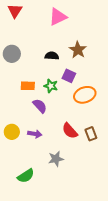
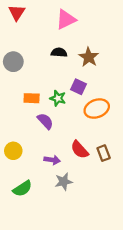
black semicircle: (52, 56) -> (59, 53), moved
purple arrow: (35, 134) -> (52, 160), moved
green semicircle: (26, 176) -> (22, 189), moved

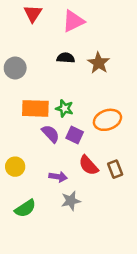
red triangle: (17, 13) -> (33, 14), moved
purple square: (78, 87) -> (75, 135), moved
orange rectangle: (32, 98) -> (35, 108), size x1.5

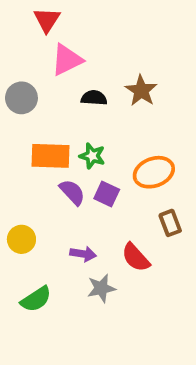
pink triangle: (73, 21) -> (67, 60), moved
black semicircle: (66, 58) -> (94, 98), moved
red semicircle: (88, 165) -> (136, 257), moved
brown rectangle: (115, 169) -> (170, 223), moved

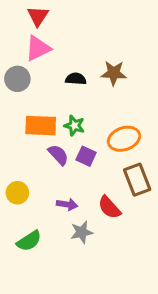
pink triangle: (67, 60) -> (38, 48), moved
brown star: (141, 91) -> (114, 73), turned -30
brown rectangle: (170, 223) -> (137, 180), size x1.5

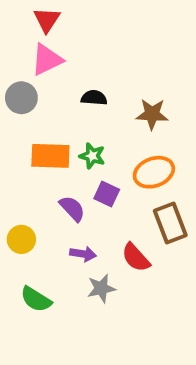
brown star: (114, 73) -> (152, 114), moved
purple semicircle: (58, 155) -> (72, 209), moved
green semicircle: (29, 241) -> (36, 299), turned 65

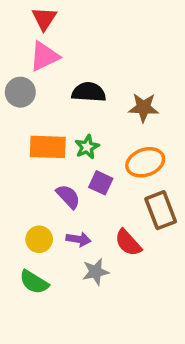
black semicircle: (94, 98) -> (89, 92), size x1.4
green star: (92, 156) -> (87, 147), turned 30
yellow circle: (21, 239) -> (39, 239), moved

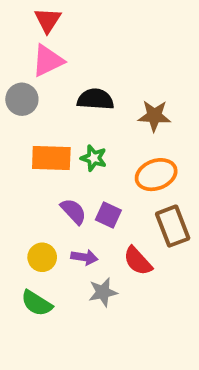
green star: (87, 147) -> (94, 158), turned -30
purple square: (101, 183) -> (108, 215), moved

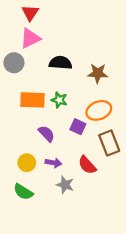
purple square: (108, 215) -> (78, 127), moved
gray star: (103, 292) -> (65, 185), turned 30

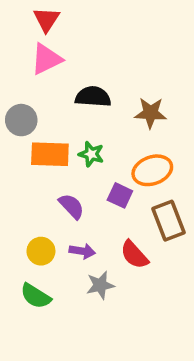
gray circle: (14, 63) -> (21, 120), moved
gray star: (65, 185) -> (100, 285), turned -30

